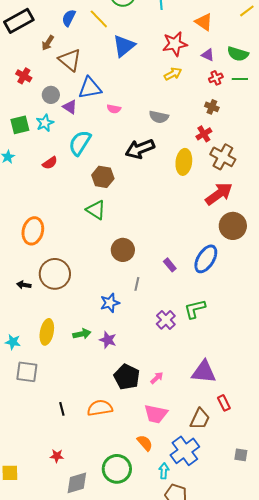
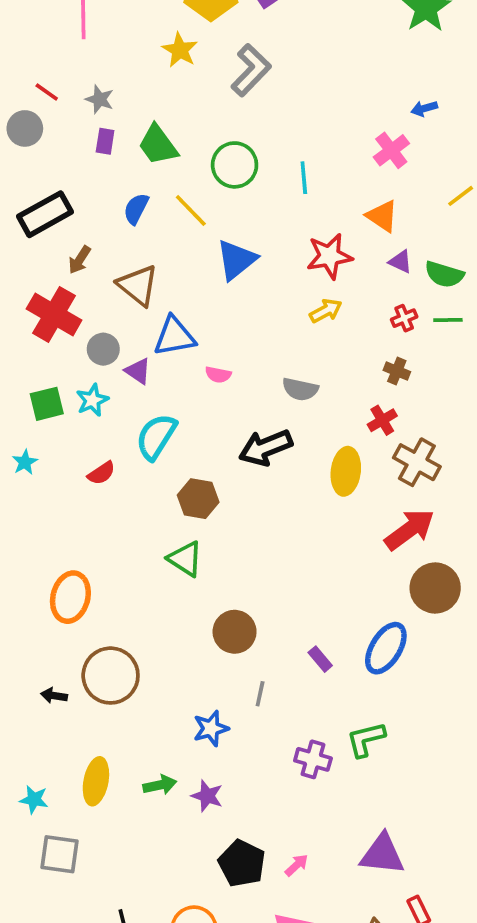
brown arrow: (48, 43) -> (80, 260), moved
purple triangle: (208, 55) -> (400, 262), moved
red cross: (24, 76) -> (54, 314), size x1.8
purple cross: (166, 320) -> (313, 759), turned -30

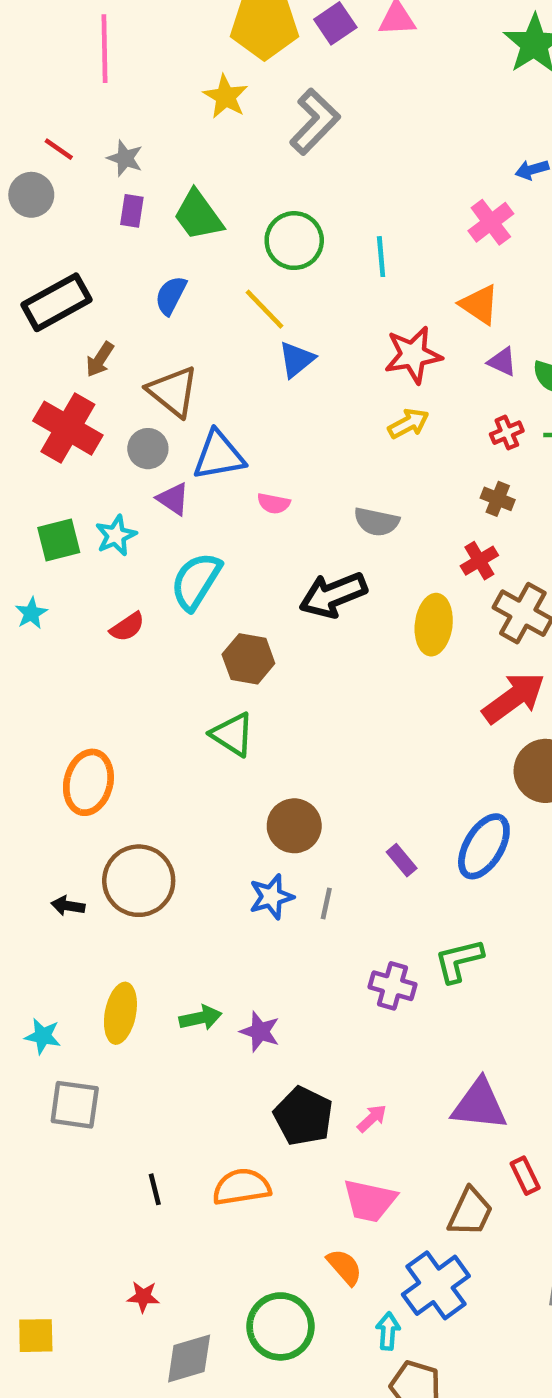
yellow line: (191, 211) -> (264, 309), moved
blue triangle: (236, 260) -> (296, 359), size x0.7
gray circle: (103, 349) -> (148, 449), moved
blue star: (211, 728) -> (271, 897), moved

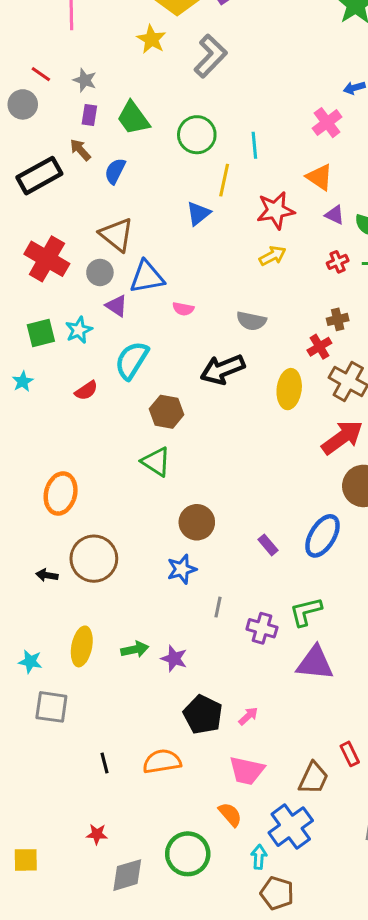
yellow line: (264, 309) -> (224, 180), moved, turned 56
brown arrow: (100, 359) -> (80, 150), moved, turned 105
brown cross: (498, 499) -> (338, 319), moved, turned -35
gray line: (326, 904) -> (218, 607), moved
purple triangle: (479, 1105) -> (315, 663), moved

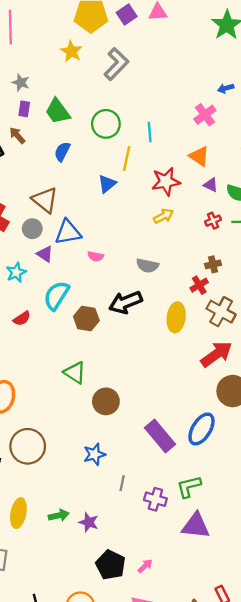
blue semicircle: (115, 171) -> (62, 152), moved
brown hexagon: (167, 412) -> (86, 318), moved
brown circle: (197, 522) -> (106, 401), moved
purple rectangle: (268, 545) -> (160, 436), size x2.0

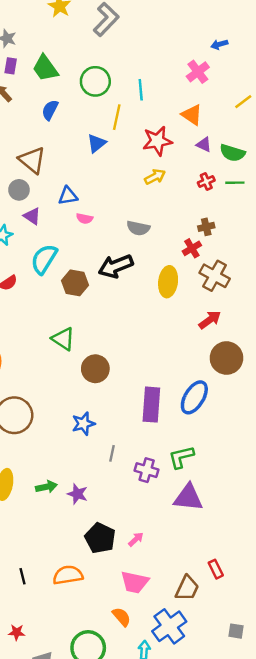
blue triangle: (68, 232) -> (68, 196), moved, size x0.7
red arrow: (216, 354) -> (210, 320), size x0.7
purple rectangle: (160, 436) -> (151, 405), turned 44

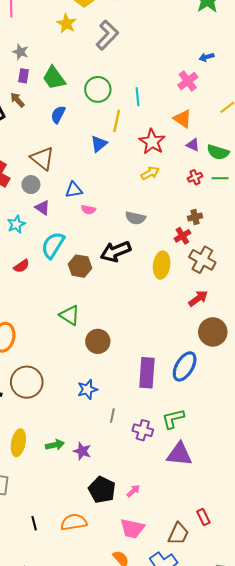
red star: (157, 141) -> (152, 142), turned -30

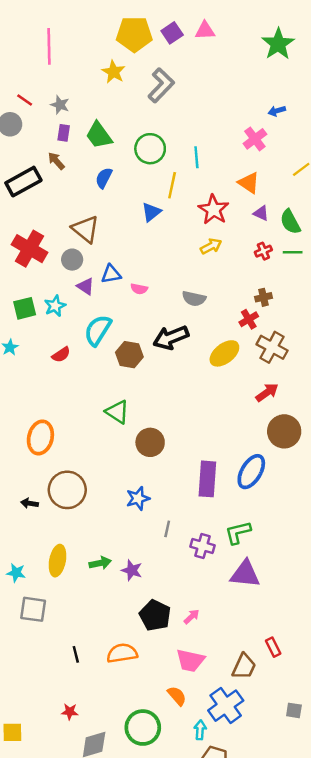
green semicircle: (218, 152) -> (290, 222), turned 45
blue triangle: (74, 190) -> (111, 274), moved
yellow ellipse: (162, 265) -> (224, 353), turned 45

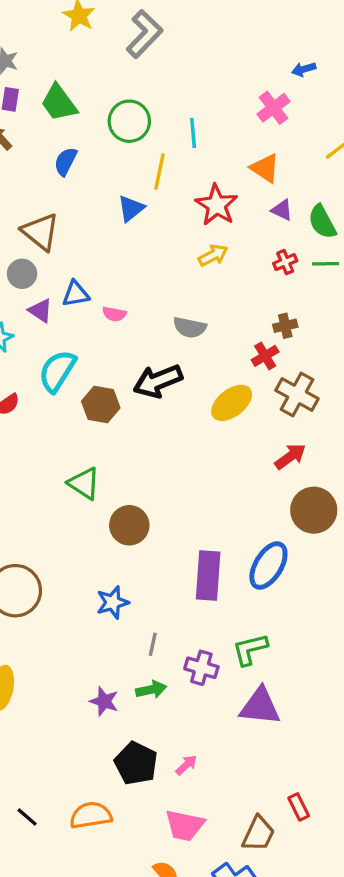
green arrow: (100, 563) -> (151, 690), moved
black line: (76, 654) -> (27, 817), turned -35

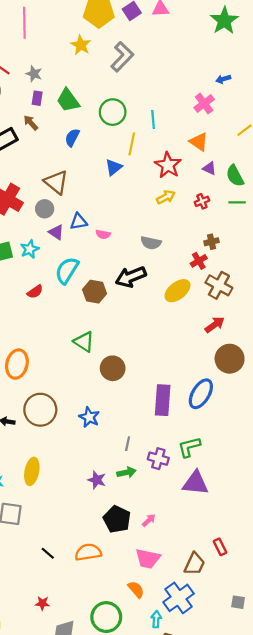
red cross: (285, 262) -> (202, 201), moved
blue star: (113, 602) -> (89, 417), moved, turned -30

